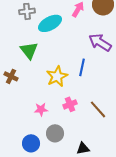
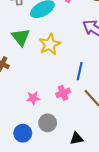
blue line: (82, 67) -> (80, 71), moved
yellow star: (57, 76) -> (50, 44), moved

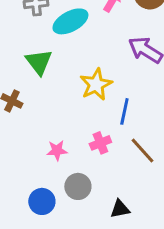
yellow star: (50, 44) -> (96, 84), moved

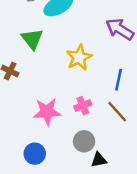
blue line: (124, 111) -> (119, 80), moved
pink star: (57, 150) -> (47, 112), size x1.6
gray circle: (78, 186) -> (84, 141), moved

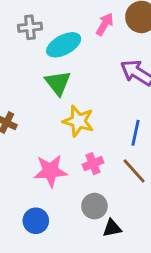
green triangle: (32, 39) -> (58, 83), moved
yellow star: (79, 57) -> (78, 121), moved, turned -30

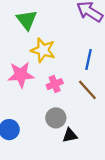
pink star: (50, 171) -> (21, 75), moved

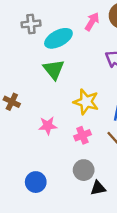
yellow star: (43, 50) -> (86, 102), moved
pink star: (21, 75) -> (48, 126), size x0.7

